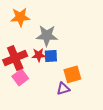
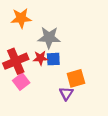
purple triangle: (63, 89) -> (66, 93), turned -40

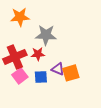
blue square: (53, 59) -> (41, 77), moved
purple triangle: (66, 93) -> (58, 69), moved, turned -40

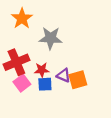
orange star: (20, 17) -> (22, 18), turned -30
red star: (38, 54) -> (42, 70), moved

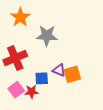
red star: (42, 70) -> (32, 92), moved
pink square: (22, 83) -> (16, 90), moved

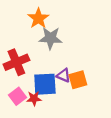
orange star: (20, 17) -> (38, 18), moved
blue square: (42, 78) -> (45, 84), size x1.6

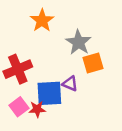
gray star: (50, 38) -> (78, 42), moved, turned 30
orange square: (78, 80) -> (93, 63), moved

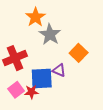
gray star: (78, 42) -> (50, 34), moved
orange square: (93, 63) -> (79, 53), turned -30

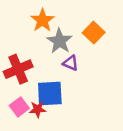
orange square: (79, 53) -> (94, 33), moved
purple triangle: (59, 70) -> (71, 63), moved

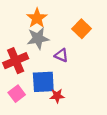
gray star: (60, 41) -> (38, 38), moved, turned 30
red star: (38, 109) -> (57, 96), moved

